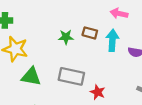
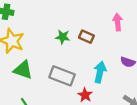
pink arrow: (119, 13) -> (118, 22), turned 63
cyan arrow: (112, 40) -> (100, 72), moved

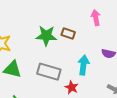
green star: (63, 37) -> (46, 36), size x1.5

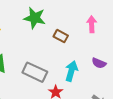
green star: (46, 36) -> (35, 18), moved

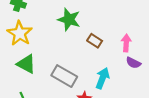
pink arrow: (92, 24) -> (126, 43), moved
purple semicircle: (99, 63) -> (133, 63), moved

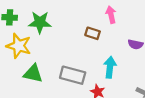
green star: (69, 19) -> (40, 22), moved
pink arrow: (126, 43) -> (111, 15), moved

